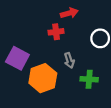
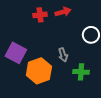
red cross: (56, 32) -> (40, 15), moved

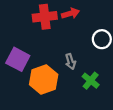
red cross: (40, 15) -> (45, 17), size x1.5
green cross: (81, 72) -> (91, 81), turned 35

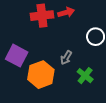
gray arrow: (70, 62) -> (66, 58), turned 48

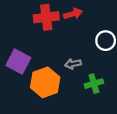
gray arrow: (66, 58) -> (73, 64), turned 48
green cross: (85, 76) -> (94, 84), turned 35

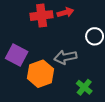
gray arrow: (73, 64) -> (65, 57), size x1.5
green cross: (94, 84) -> (84, 87), moved, turned -35

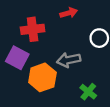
red cross: (42, 16) -> (33, 29), moved

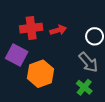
red arrow: (69, 13) -> (58, 30), moved
gray arrow: (69, 60) -> (88, 62), moved, turned -120

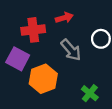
red arrow: (58, 30) -> (64, 18), moved
gray arrow: (88, 62) -> (71, 50), moved

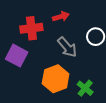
orange hexagon: (43, 79) -> (56, 79), moved

